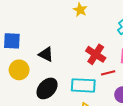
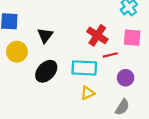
black triangle: (46, 54) -> (45, 35), turned 42

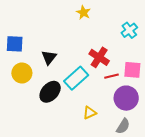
pink square: (132, 38) -> (132, 70), moved
cyan rectangle: (84, 68) -> (76, 78), moved, turned -45
purple circle: (126, 78) -> (126, 98), size x1.5

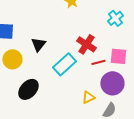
black ellipse: (50, 92) -> (28, 89), moved
yellow triangle: (90, 113) -> (88, 97), moved

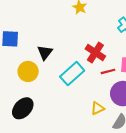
yellow circle: (12, 59) -> (28, 71), moved
black ellipse: (28, 89) -> (23, 108), moved

